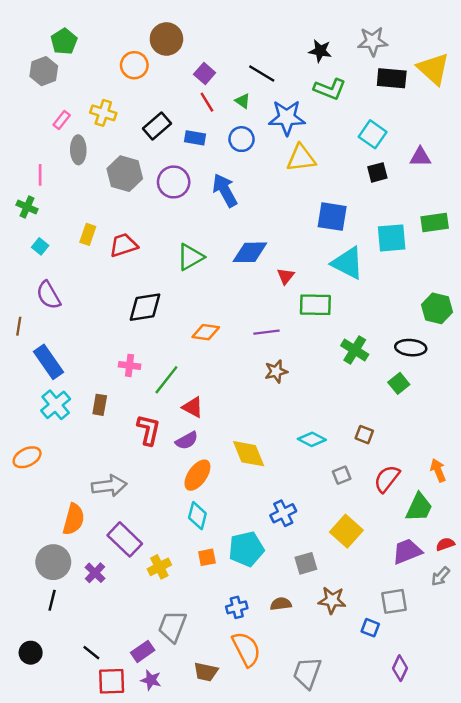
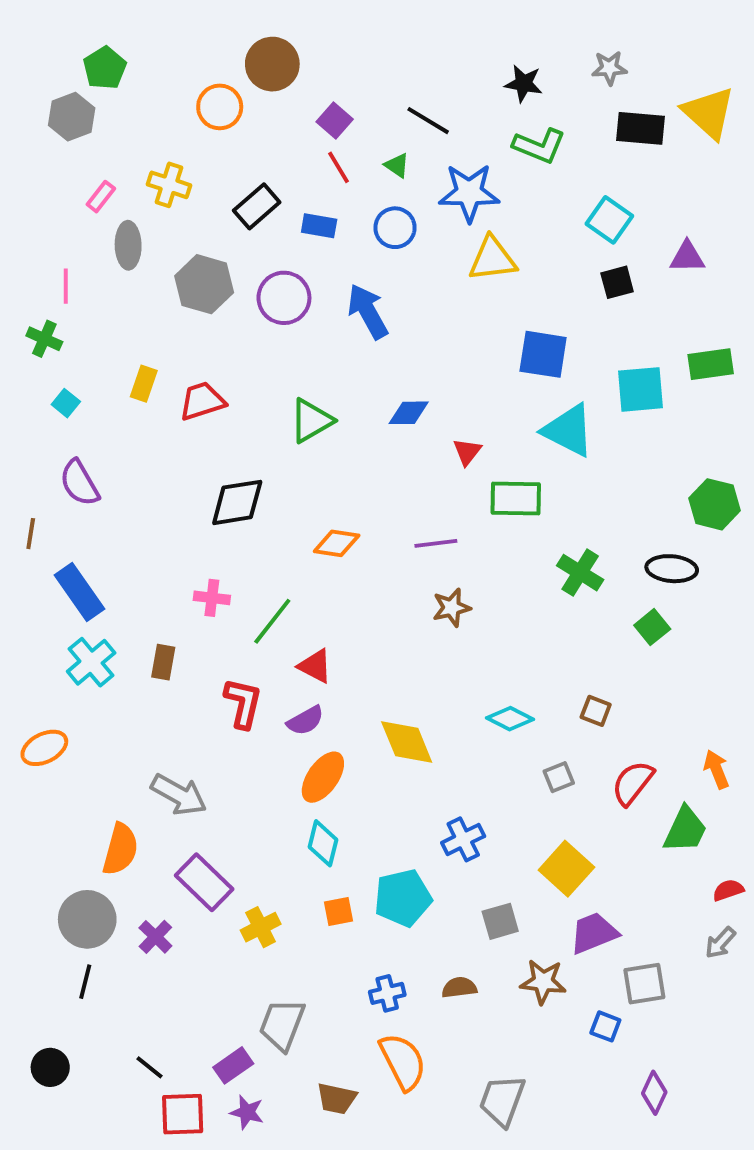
gray star: (373, 41) -> (609, 68), size x0.7
blue diamond: (250, 252) -> (409, 413), size x0.7
gray arrow: (109, 486) -> (179, 795), turned 36
purple trapezoid: (407, 551) -> (594, 933), moved

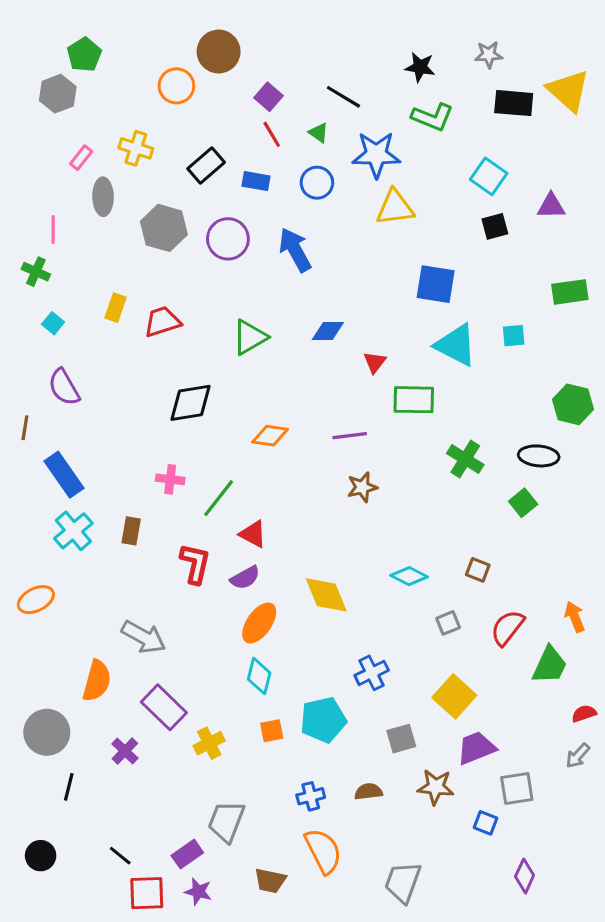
cyan square: (640, 389) -> (514, 336), moved, size x0.6
gray circle: (87, 919) -> (47, 732), moved

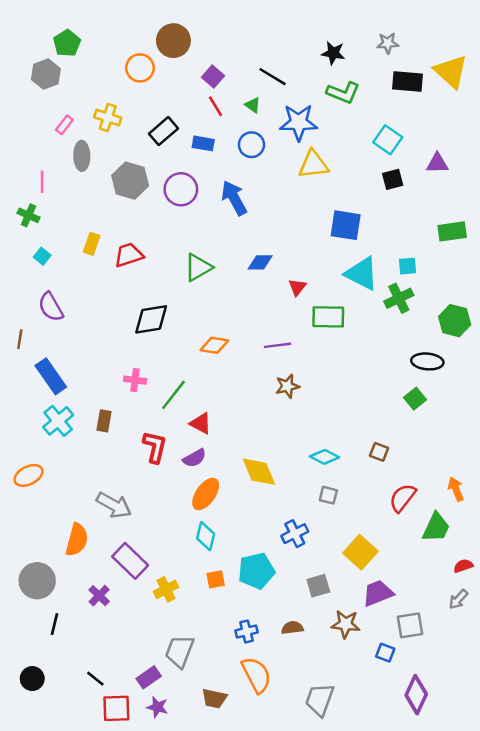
green cross: (465, 459) -> (399, 298), moved, turned 32
gray square: (448, 623) -> (328, 495), moved, turned 36
purple diamond: (525, 876) -> (416, 695), size x1.4

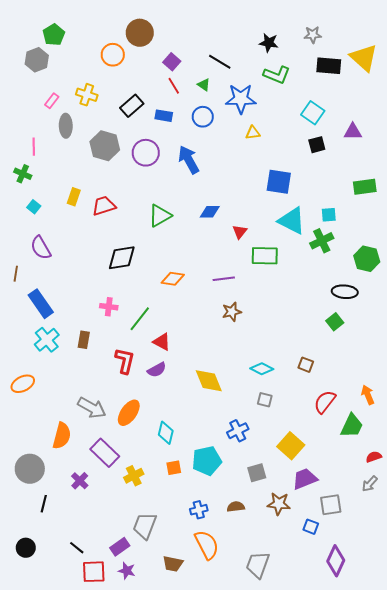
yellow triangle: (313, 165) -> (253, 133), size x0.6
orange ellipse: (206, 494) -> (129, 413), moved

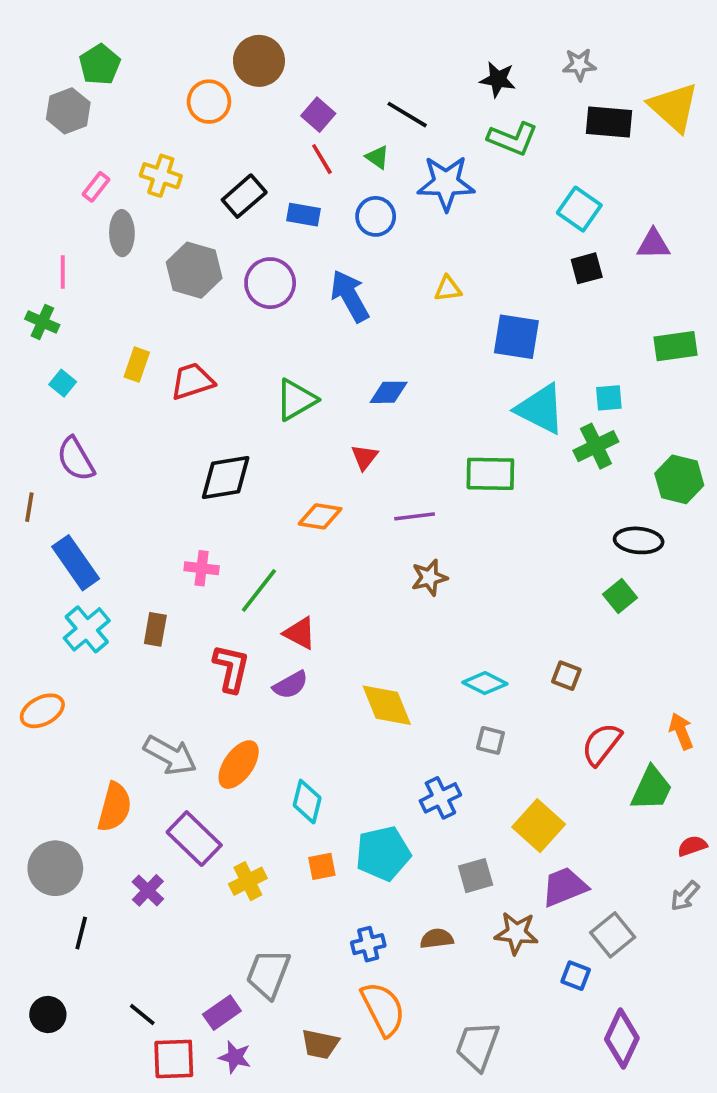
yellow triangle: (253, 133) -> (448, 289), moved
red triangle: (240, 232) -> (365, 457), moved
gray square: (331, 505) -> (613, 935), turned -30

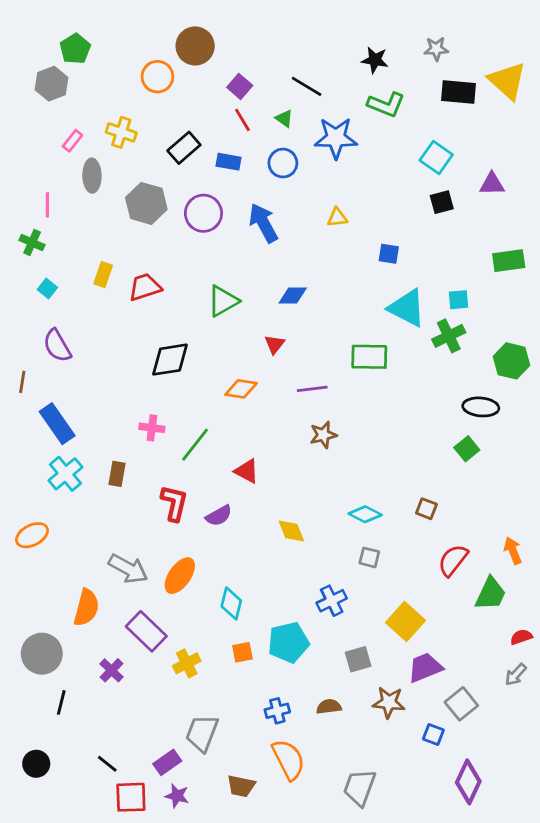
blue square: (516, 337) -> (389, 254), size x0.6
red triangle: (300, 633) -> (247, 471), moved
yellow diamond: (387, 705) -> (291, 531), size x0.7

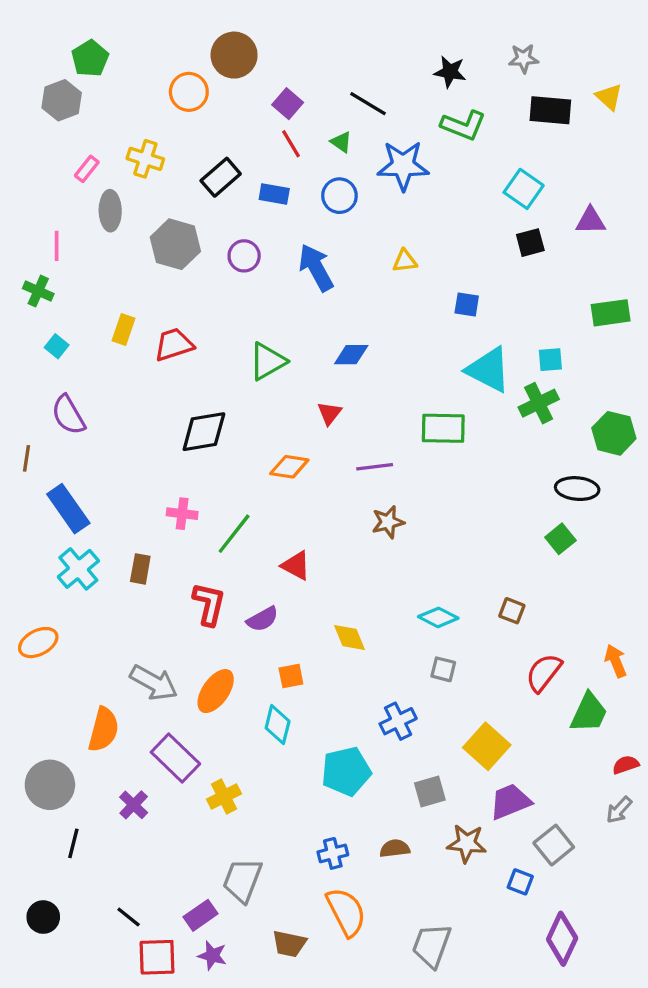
yellow triangle: (507, 81) -> (609, 97), size x0.6
purple circle: (203, 213) -> (244, 256), size x0.7
orange square: (242, 652) -> (291, 676), moved

